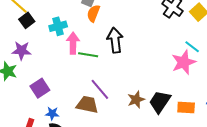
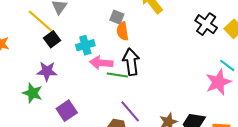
orange semicircle: (93, 13) -> (123, 31), turned -30
black arrow: (115, 40) -> (131, 62), moved
pink arrow: (73, 43) -> (101, 63), turned -85

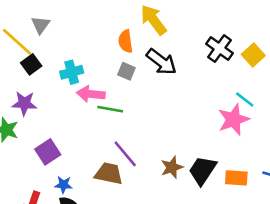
gray square: (117, 17) -> (126, 71), moved
orange semicircle: (123, 31) -> (126, 41), moved
black arrow: (131, 62) -> (161, 62), moved, turned 135

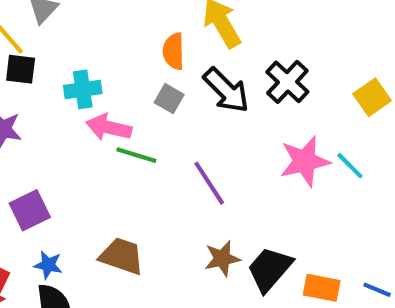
black cross: (220, 49) -> (287, 82), moved
black square: (31, 64) -> (21, 69), turned 36
pink star: (234, 120) -> (305, 161), moved
purple line: (125, 154) -> (209, 183), moved

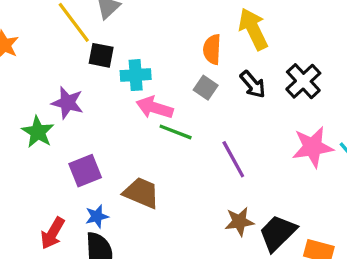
black square: (21, 69) -> (101, 55), moved
black arrow: (226, 90) -> (253, 84), size x0.7
brown trapezoid: (122, 256) -> (141, 193), moved
blue star: (48, 265) -> (97, 216), turned -30

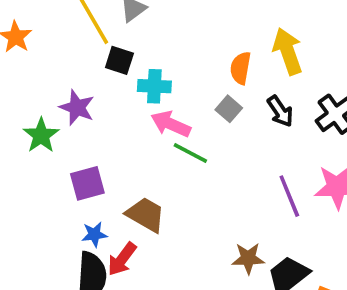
purple line: (233, 159) -> (289, 196), moved
red arrow: (53, 233) -> (122, 259), moved

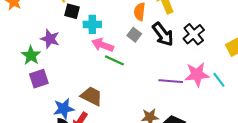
black arrow: (280, 111) -> (163, 34), size x1.4
purple square: (87, 183) -> (39, 79), moved
purple line: (289, 196) -> (171, 81), turned -60
blue star: (94, 234) -> (64, 109), size x1.5

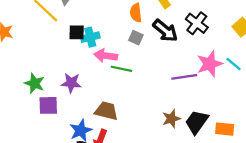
black square: (72, 11) -> (77, 32), moved
purple star: (50, 39) -> (71, 83), moved
purple square: (39, 79) -> (48, 105), turned 30

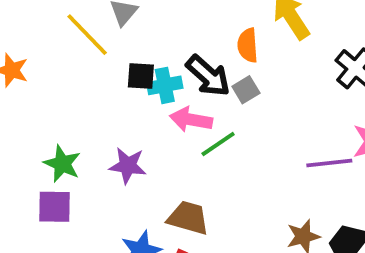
black arrow: (165, 31) -> (208, 76), moved
gray square: (136, 38) -> (246, 90), turned 32
green line: (121, 69) -> (218, 144), turned -48
purple square: (48, 105) -> (55, 207), moved

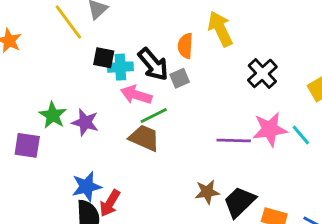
green star: (62, 164) -> (53, 115), moved
brown trapezoid: (188, 218) -> (144, 138), moved

